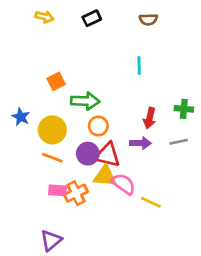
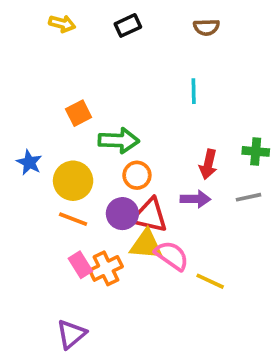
pink rectangle: (58, 190) -> (80, 265), turned 54

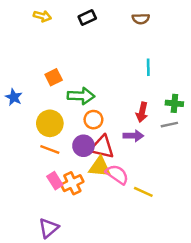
cyan line: (194, 91) -> (148, 67), moved
blue star: (29, 162) -> (14, 97), moved
gray line: (248, 197) -> (169, 125), moved

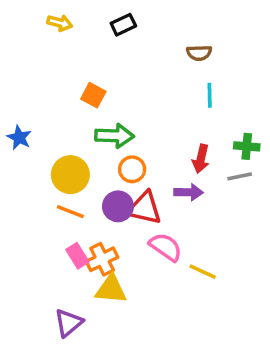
brown semicircle: (141, 19) -> (199, 53), moved
orange square: (54, 77) -> (93, 95), moved, turned -35
yellow triangle: (100, 167) -> (111, 289), moved

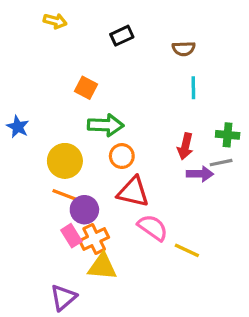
black rectangle: (123, 25) -> (122, 36), moved
purple arrow: (189, 192) -> (200, 174), moved
purple circle: (118, 206) -> (84, 210), moved

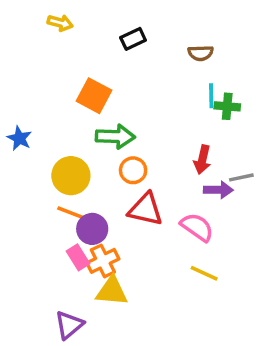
orange square: (86, 88) -> (94, 96), size x1.4
green cross: (228, 135) -> (227, 106), moved
pink semicircle: (153, 228) -> (197, 227), moved

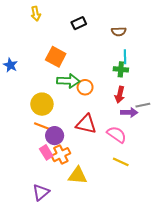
yellow arrow: (60, 23) -> (36, 14), turned 64
green cross: (227, 106) -> (121, 69), moved
blue star: (19, 138) -> (10, 65), moved
orange circle: (133, 170) -> (85, 87), moved
yellow triangle: (112, 291) -> (78, 176), moved

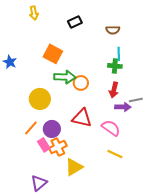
orange line: (42, 126) -> (31, 128), moved, turned -70
yellow triangle: (78, 176) -> (74, 167), turned -36

